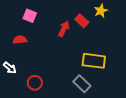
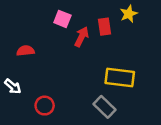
pink square: (30, 16) -> (62, 19), moved
red rectangle: (82, 21) -> (104, 27), turned 40

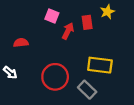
red circle: (45, 106) -> (55, 77), moved, size x1.6

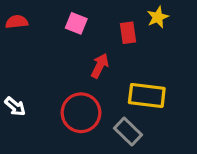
red arrow: (68, 31) -> (100, 66), moved
red semicircle: (21, 43) -> (17, 22), moved

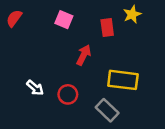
red semicircle: (17, 22) -> (14, 18), turned -48
white arrow: (15, 106) -> (35, 88), moved
red circle: (81, 113) -> (68, 94), size x0.6

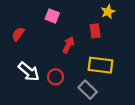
red semicircle: (14, 18) -> (18, 34), moved
red rectangle: (107, 27) -> (95, 31), moved
white arrow: (35, 88) -> (29, 72), size x1.5

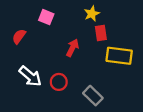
yellow star: (108, 12) -> (92, 14), moved
pink square: (52, 16) -> (46, 17), moved
yellow rectangle: (100, 65) -> (119, 56), moved

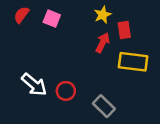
red rectangle: (101, 33) -> (124, 30), moved
red semicircle: (19, 36) -> (21, 15), moved
red arrow: (72, 48) -> (103, 43), moved

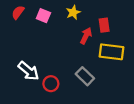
yellow star: (103, 15) -> (73, 12), moved
red circle: (66, 91) -> (51, 84), moved
gray rectangle: (104, 106) -> (85, 76), moved

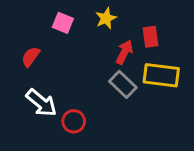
red semicircle: (18, 12) -> (31, 57), moved
gray rectangle: (85, 76) -> (123, 84), moved

